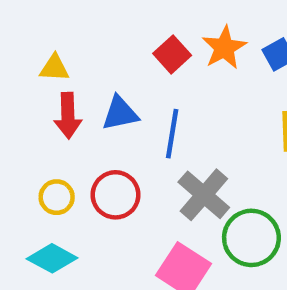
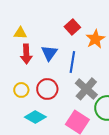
orange star: (224, 48) -> (95, 39), moved
blue triangle: (120, 113) -> (49, 53), turned -42
cyan diamond: (52, 258) -> (35, 117), moved

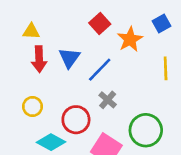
blue line: (72, 62) -> (100, 70), turned 35
red circle: (47, 89) -> (76, 120), moved
gray cross: (86, 89) -> (108, 100), moved, size x0.6

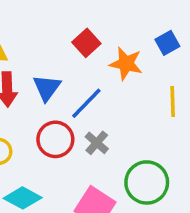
orange star: (130, 39) -> (126, 64), turned -30
red circle: (76, 120) -> (55, 139), moved

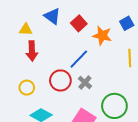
blue triangle: (47, 88) -> (52, 16), moved, turned -30

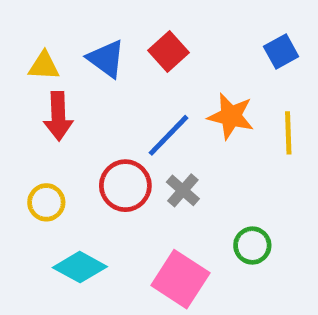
blue triangle: (52, 16) -> (106, 59), moved
orange star: (102, 36) -> (231, 116), moved
green circle: (114, 106) -> (252, 246), size x0.6

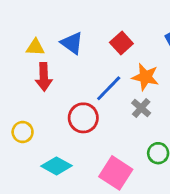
red square: (168, 51) -> (121, 43), moved
gray cross: (183, 190) -> (141, 108), moved
yellow circle: (46, 202) -> (23, 132), moved

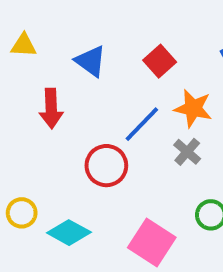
yellow triangle: (35, 47) -> (24, 45), moved
yellow circle: (23, 132) -> (22, 213), moved

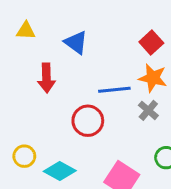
red square: (160, 61) -> (151, 42), moved
blue line: (142, 124) -> (114, 90), turned 40

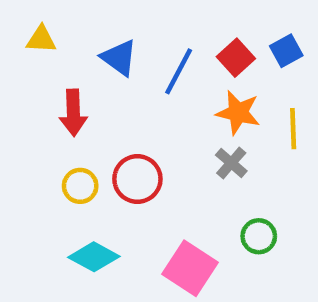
blue line: (114, 90) -> (179, 71), moved, turned -56
yellow circle: (24, 156) -> (80, 186), moved

